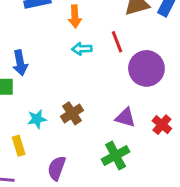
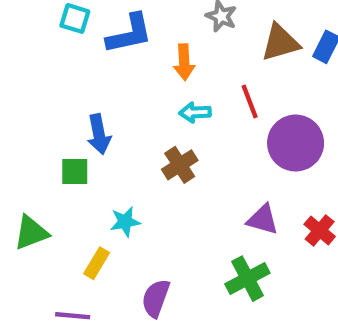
brown cross: (72, 113) -> (180, 165), moved
yellow rectangle: (19, 146) -> (97, 263), turned 48

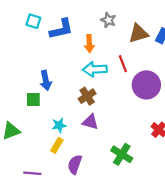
cyan arrow: (195, 112) -> (95, 69), size x1.5
purple triangle: (263, 220) -> (90, 122), moved
yellow rectangle: (97, 263) -> (57, 145), moved
green cross: (247, 279) -> (122, 154), turned -30

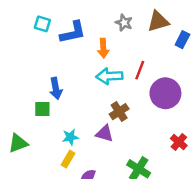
brown triangle: (139, 34) -> (158, 21), moved
red line: (123, 64) -> (140, 70), turned 42
brown cross: (87, 96) -> (119, 112), moved

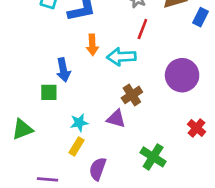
orange arrow: (103, 48) -> (92, 45), moved
red line: (140, 70) -> (142, 29), moved

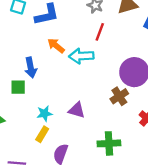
orange arrow: (92, 45) -> (56, 46), turned 132
brown cross: (132, 95) -> (119, 96), moved
green cross: (153, 157) -> (109, 143), turned -35

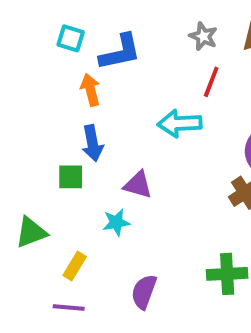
orange arrow: (56, 46) -> (90, 90), moved, turned 36
purple triangle: (77, 110) -> (138, 185), moved
yellow rectangle: (42, 134) -> (75, 266), moved

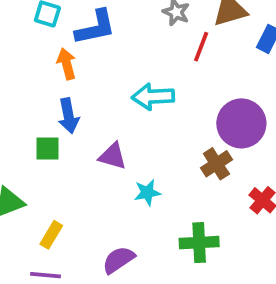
red line: (211, 82) -> (201, 47), moved
cyan star: (116, 222) -> (147, 193), moved
purple semicircle: (144, 292) -> (118, 260), turned 36

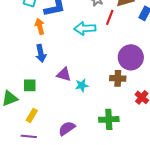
cyan arrow: (153, 97) -> (85, 28), moved
green square: (47, 148) -> (30, 85), moved
brown cross: (216, 164) -> (118, 78), turned 35
cyan star: (147, 193) -> (82, 85), moved

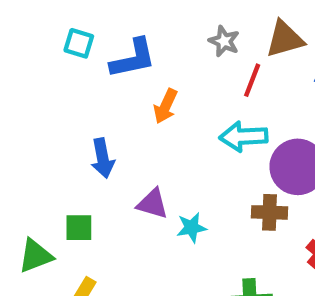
orange arrow: (40, 26) -> (165, 106), moved, turned -140
cyan arrow: (85, 28) -> (244, 137), moved

